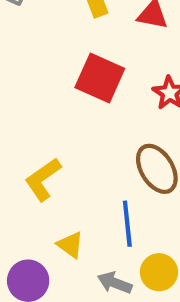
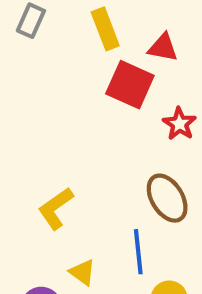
red square: (100, 78) -> (130, 85), moved

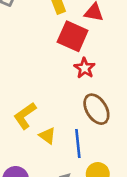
red star: (179, 124) -> (85, 68), moved
yellow triangle: (83, 272) -> (47, 136), moved

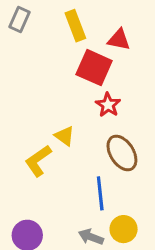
yellow triangle: (47, 136) -> (65, 136), moved

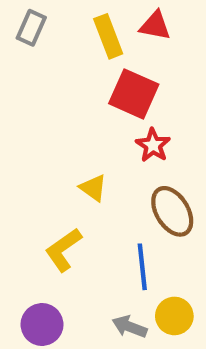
red triangle: (119, 40) -> (155, 26), moved
yellow L-shape: (38, 161) -> (63, 250), moved

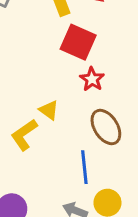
yellow L-shape: (63, 250) -> (24, 135), moved

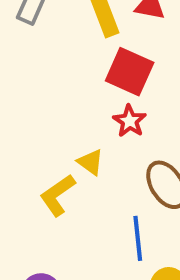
red star: (92, 79) -> (130, 121), moved

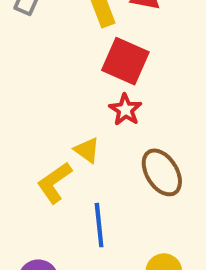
blue line: (138, 238) -> (99, 225), moved

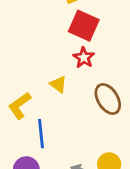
yellow L-shape: (55, 183) -> (20, 106), moved
blue line: (99, 225) -> (41, 134), moved

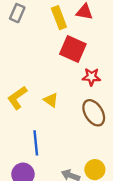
red star: (84, 58) -> (91, 77), moved, turned -30
yellow L-shape: (20, 106) -> (17, 98), moved

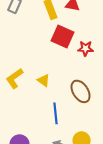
red star: (91, 77) -> (86, 48), moved
blue line: (36, 143) -> (56, 113), moved

